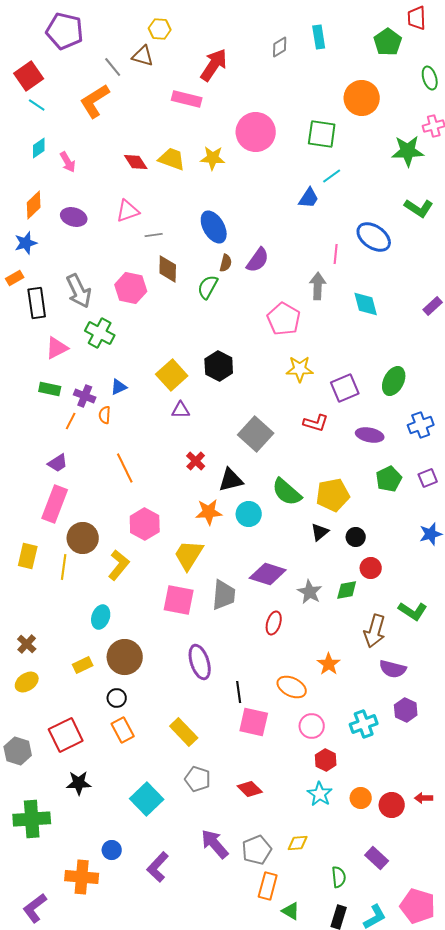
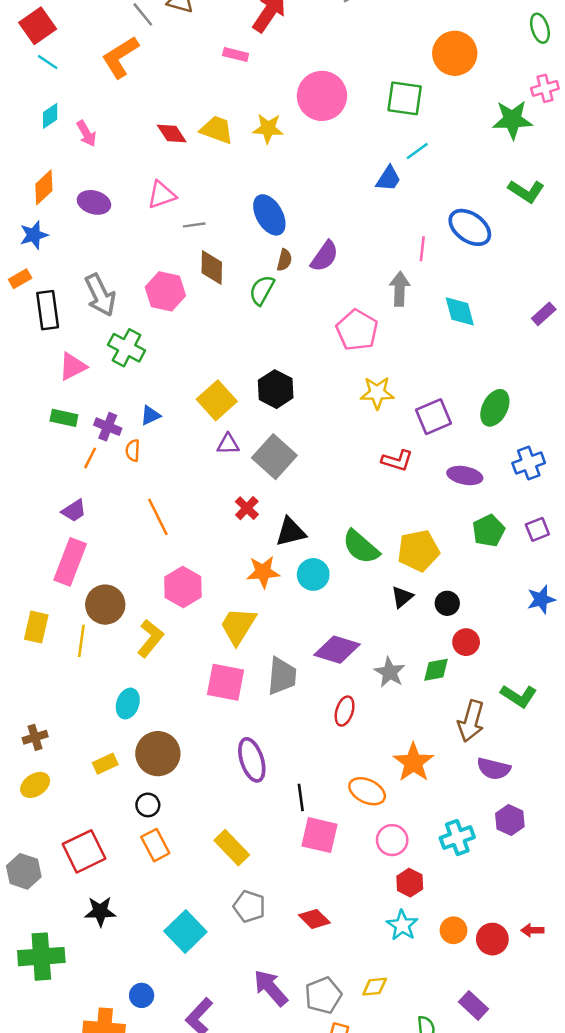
pink rectangle: (187, 99) -> (236, 55), size x0.7
gray square: (256, 434) -> (274, 457), moved
brown cross: (27, 644) -> (35, 737), turned 30
orange star: (329, 664) -> (413, 762), size x1.4

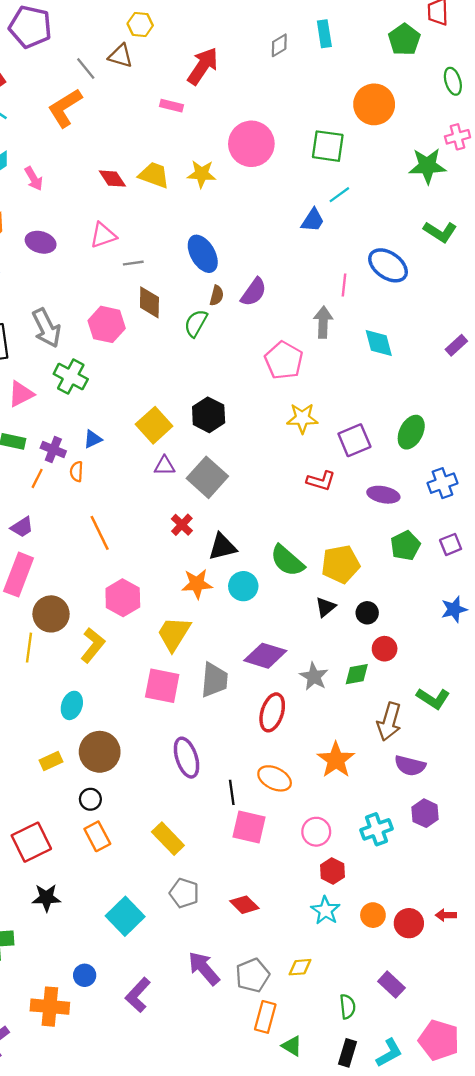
red ellipse: (345, 711) -> (272, 712), size x1.4
orange ellipse: (367, 791) -> (275, 778), moved

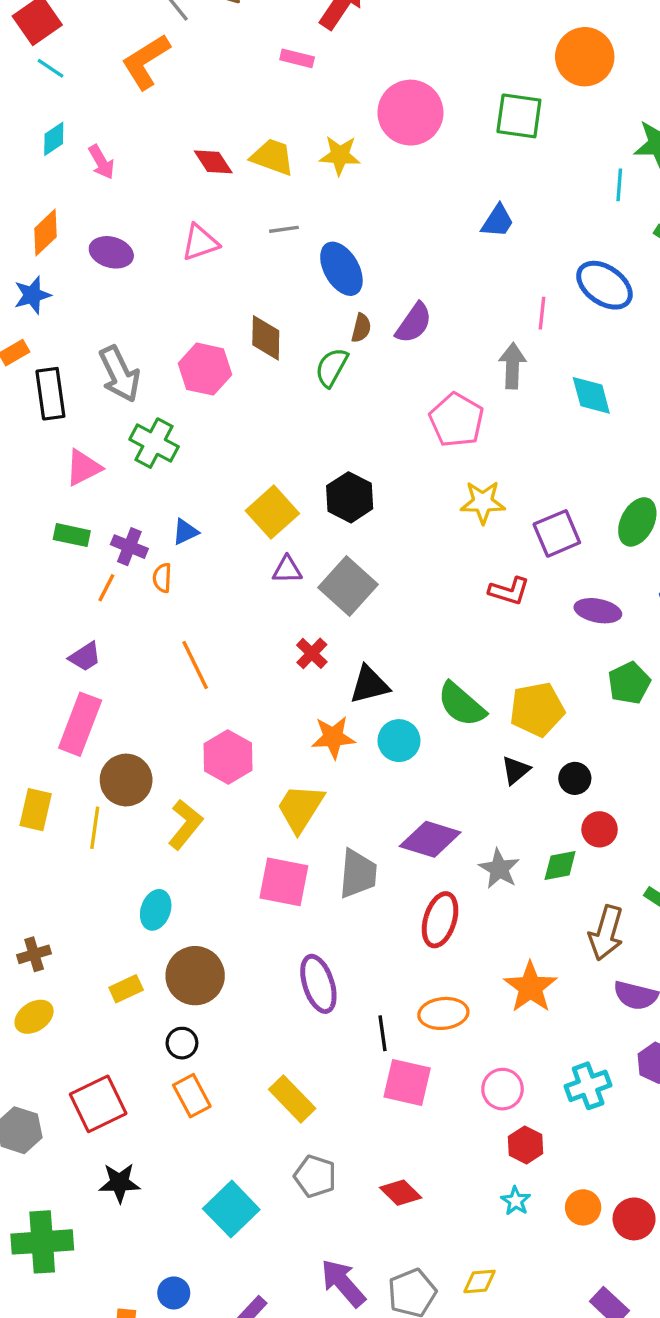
cyan line: (339, 195) -> (619, 185), moved, turned -50
gray line: (133, 263) -> (284, 229), moved
orange ellipse: (275, 778) -> (443, 1013), turned -32
cyan star: (325, 910) -> (516, 1201), size x0.7

